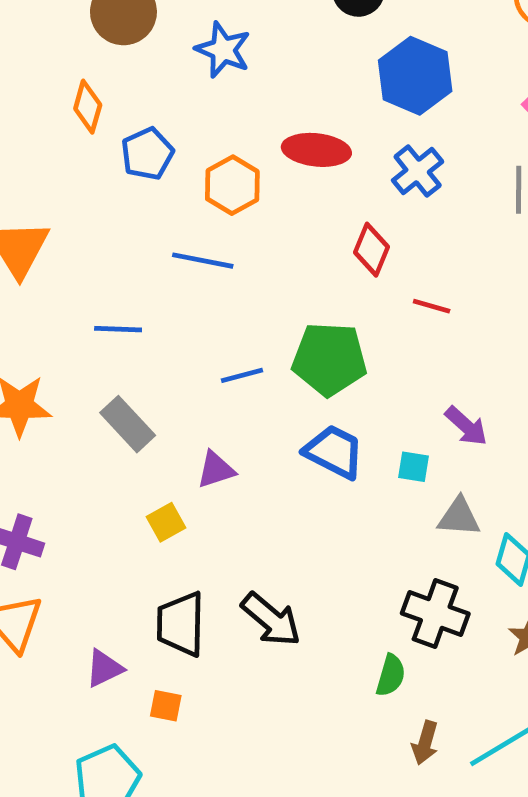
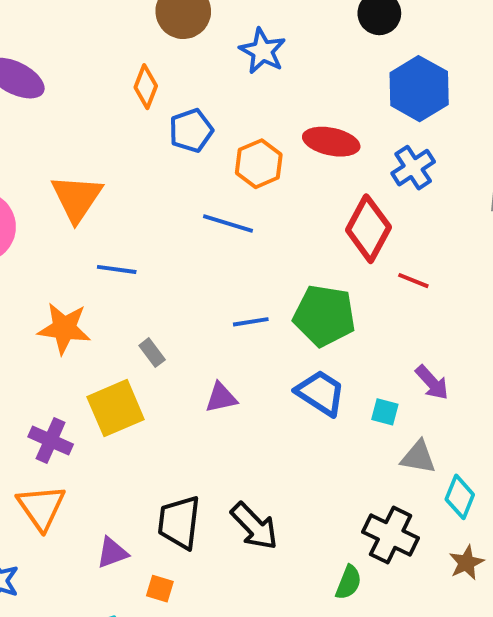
red diamond: (371, 250) -> (368, 229), size x1.5
blue line: (118, 329) -> (117, 269), moved
gray rectangle: (128, 424) -> (152, 353), size x0.6
yellow square: (166, 522) -> (116, 408), moved, size x1.8

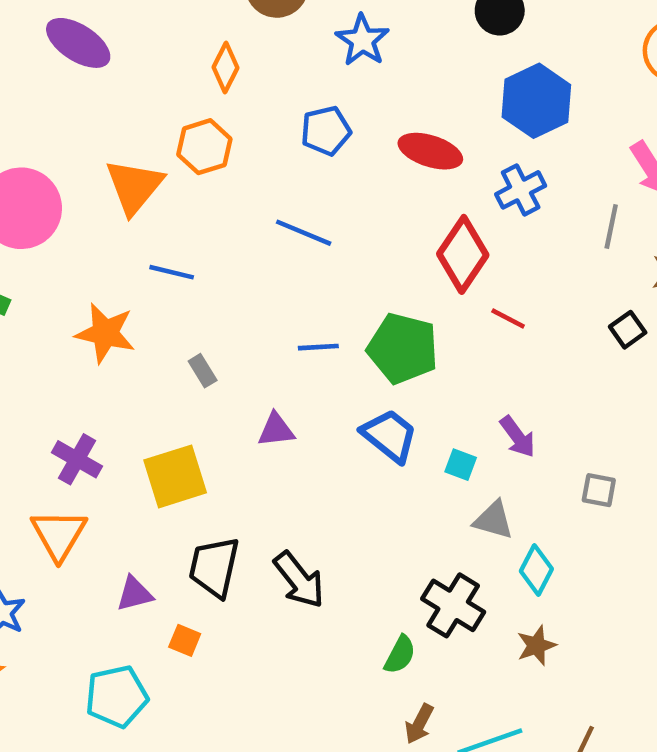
blue pentagon: (191, 131) -> (326, 131), moved
orange hexagon: (259, 164) -> (204, 147), moved
yellow square: (116, 408) -> (175, 476), moved

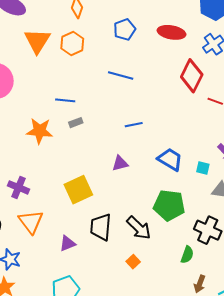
orange triangle: (134, 186) -> (37, 41), moved
green pentagon: (403, 348) -> (169, 205), moved
gray rectangle: (203, 371) -> (76, 123), moved, turned -72
purple cross: (77, 459) -> (18, 187), moved
orange square: (185, 640) -> (133, 262), moved, turned 32

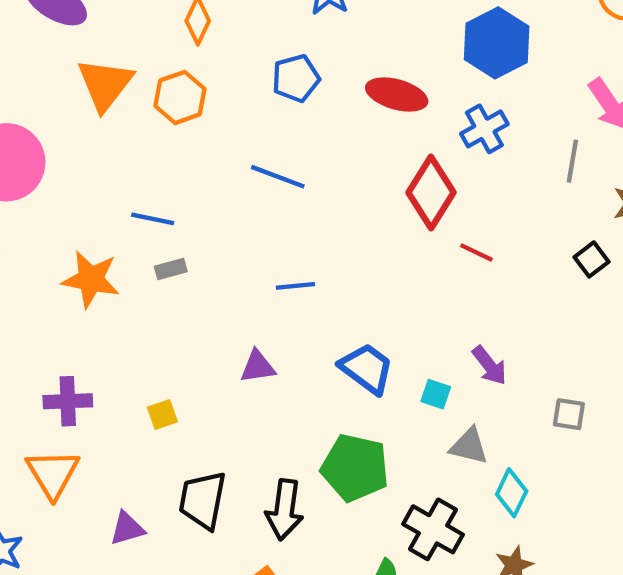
purple cross: (18, 187) -> (68, 401), moved, turned -30
yellow square: (78, 190) -> (162, 414), size x0.5
black arrow: (139, 228) -> (285, 510), turned 48

